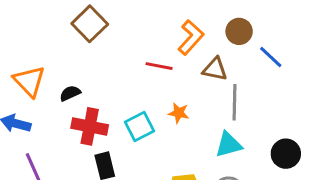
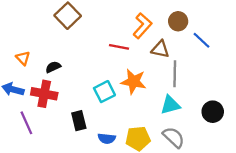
orange triangle: (29, 81) -> (23, 58), size x0.6
orange star: (179, 113) -> (133, 82), size x1.6
red cross: (90, 126) -> (44, 94), moved

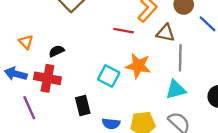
cyan square: (104, 92) -> (109, 76), turned -35

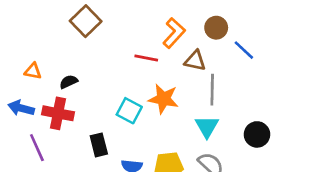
orange triangle: (26, 42) -> (33, 71), turned -35
cyan triangle: (176, 90) -> (207, 127), turned -45

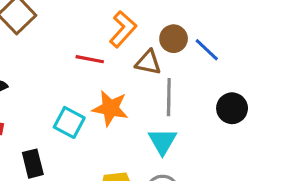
brown circle: (216, 28) -> (174, 39), moved
black circle: (257, 134) -> (232, 108), moved

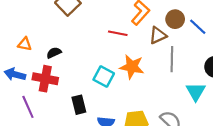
brown triangle: (148, 62) -> (158, 35), turned -36
cyan triangle: (162, 141) -> (196, 92), moved

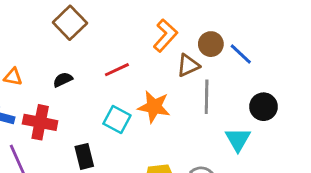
red line: (118, 33) -> (117, 70), moved, turned -36
black semicircle: (54, 53) -> (63, 80), moved

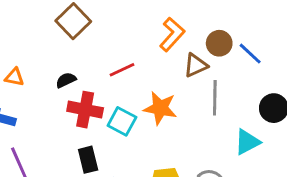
red cross: (40, 122) -> (85, 110), moved
cyan triangle: (238, 139) -> (247, 142), turned 32

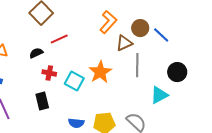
red line: (122, 70) -> (59, 39), moved
orange star: (160, 108) -> (100, 72), turned 30
red cross: (85, 110) -> (49, 73), size x0.6
black rectangle: (88, 160) -> (42, 101), moved

